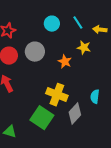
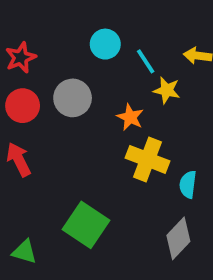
cyan line: (78, 23) -> (146, 61), moved
yellow cross: (57, 95) -> (148, 159), moved
gray diamond: (75, 114) -> (178, 238), moved

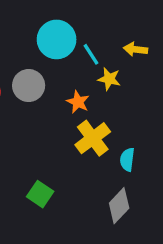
cyan circle: (105, 44) -> (57, 39), size x1.5
yellow cross: (148, 159) -> (93, 138), turned 32
green square: (86, 225) -> (40, 194), size x0.7

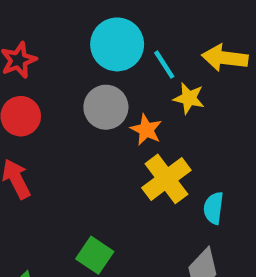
yellow arrow: (135, 49) -> (225, 58), size x1.4
gray circle: (29, 86) -> (106, 107), moved

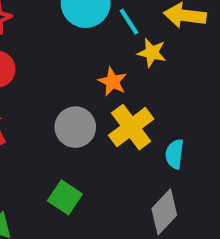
gray circle: (106, 107) -> (75, 127), moved

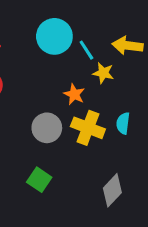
yellow cross: (131, 127) -> (88, 128), turned -32
cyan semicircle: (175, 154) -> (123, 123), moved

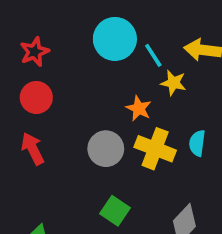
green square: (39, 180) -> (115, 211), moved

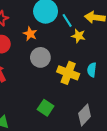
orange star: (139, 108) -> (30, 34), moved
gray circle: (106, 149) -> (40, 57), moved

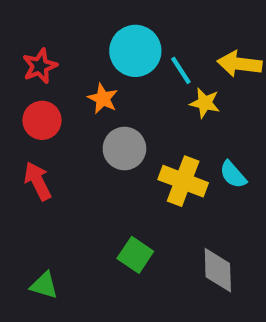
cyan semicircle: (92, 70) -> (233, 175), turned -48
gray diamond: (85, 115) -> (218, 270), turned -45

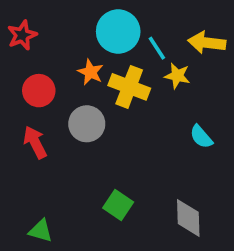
red star: (40, 66) -> (22, 35), moved
gray circle: (124, 149) -> (87, 124), moved
yellow cross: (183, 181) -> (129, 87), moved

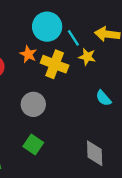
gray circle: (87, 124) -> (33, 104), moved
green square: (118, 205) -> (33, 144), moved

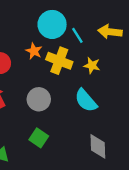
yellow star: (87, 57) -> (92, 65), moved
cyan semicircle: (103, 98) -> (86, 100), moved, size x1.5

